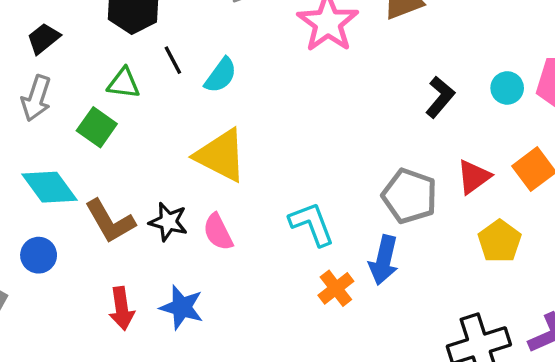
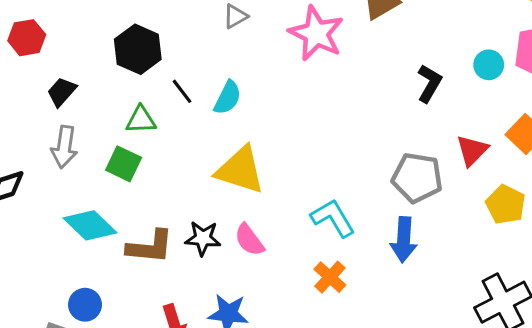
brown L-shape: (110, 221) -> (150, 247), turned -45
blue circle: (39, 255) -> (85, 305), moved
orange cross: (336, 288) -> (330, 277), moved

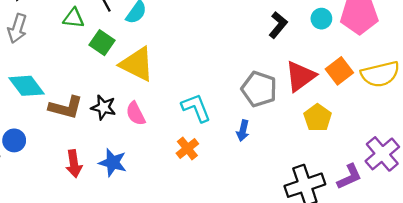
red triangle: (472, 150) -> (300, 76), size x1.4
green square: (124, 164) -> (102, 43), moved
blue arrow: (404, 240) -> (243, 131), size x0.7

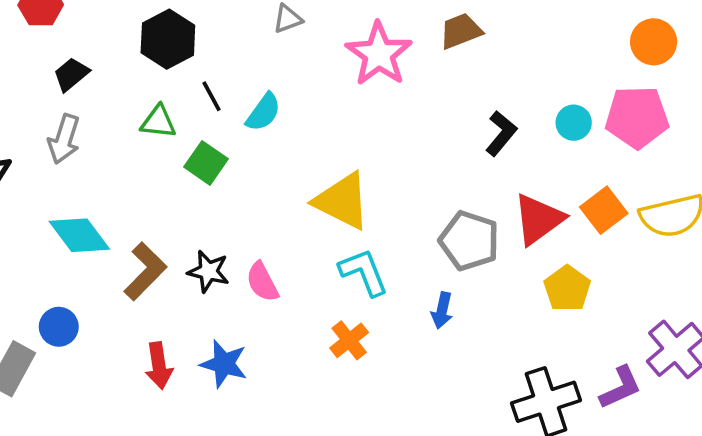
yellow triangle: (137, 64) -> (342, 201), moved
brown L-shape: (66, 107) -> (145, 271), turned -60

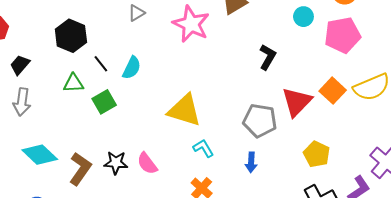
cyan circle: (574, 123) -> (303, 17), moved
green square: (206, 163) -> (104, 102), turned 35
cyan L-shape: (364, 272) -> (203, 148), size x0.7
yellow pentagon: (567, 289) -> (317, 154), moved

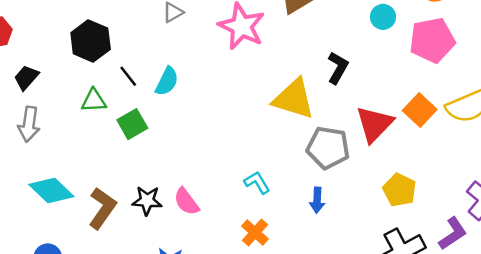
yellow triangle: (184, 110) -> (294, 99), moved

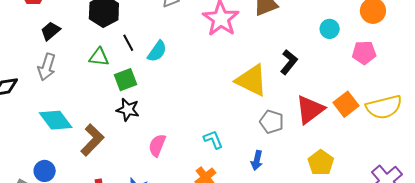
pink pentagon: (432, 40) -> (364, 53), size x0.7
gray pentagon: (328, 148) -> (272, 122), size x0.7
black star: (147, 201) -> (128, 110), moved
pink semicircle: (186, 202) -> (157, 145), turned 50

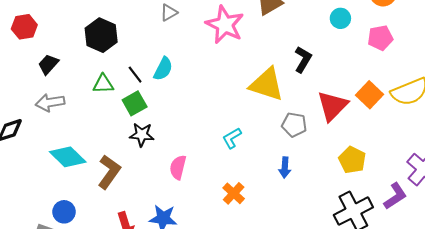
black line: (128, 43) -> (135, 75), moved
gray arrow: (47, 67) -> (50, 103), turned 72
cyan L-shape: (213, 139) -> (232, 138), moved, turned -90

